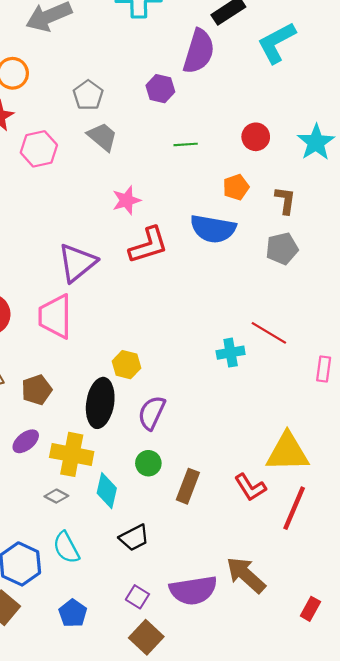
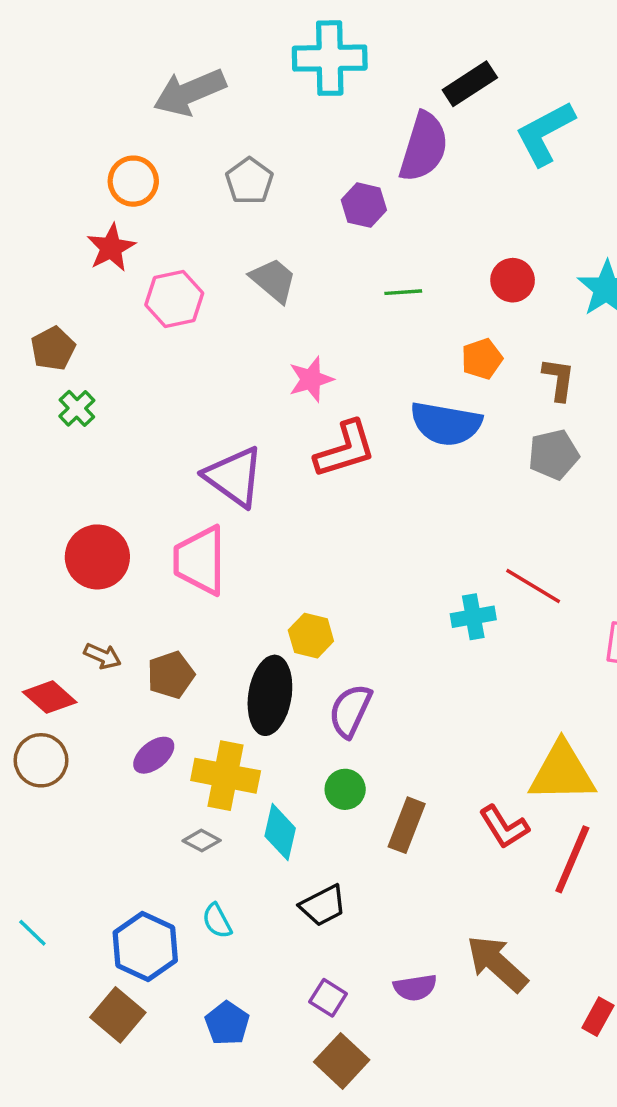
gray pentagon: (88, 95) -> (249, 181), moved
purple triangle: (77, 263) -> (234, 477), turned -45
cyan semicircle: (66, 548) -> (217, 921), size x0.7
purple semicircle: (193, 590) -> (415, 988), size x0.6

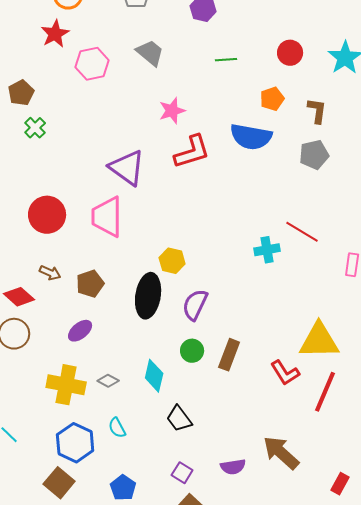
yellow cross: (226, 776) -> (66, 385), moved
brown rectangle: (407, 825) -> (229, 355), moved
black trapezoid: (323, 906) -> (179, 419), turned 80

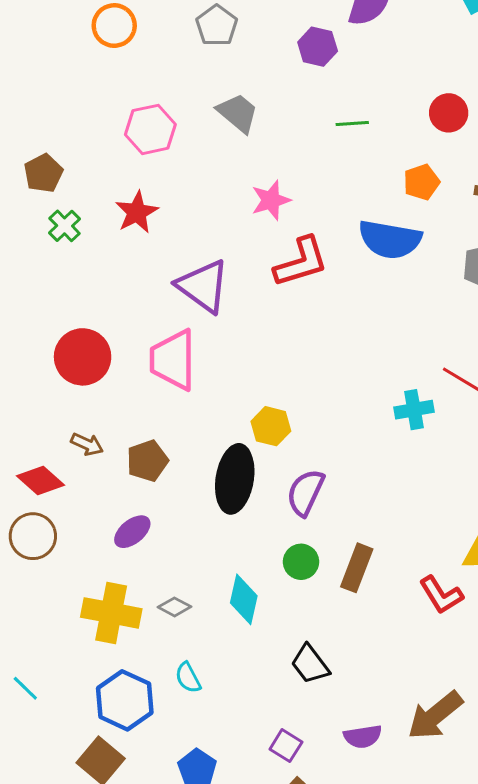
red star: (55, 34) -> (137, 212), moved
black trapezoid: (179, 419) -> (310, 664), moved
brown arrow: (281, 453) -> (435, 715), turned -81

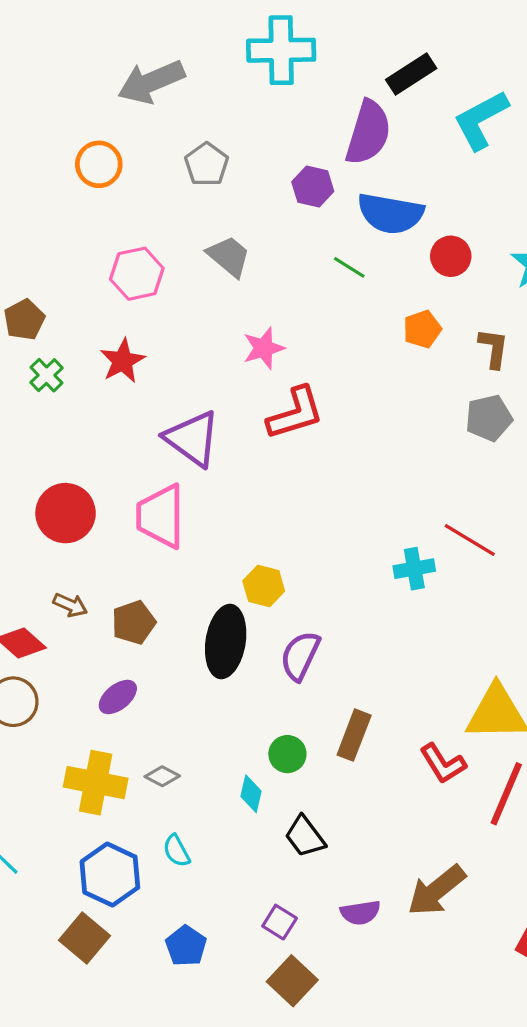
green line: (352, 123) -> (349, 267), turned 36
blue semicircle: (390, 239) -> (390, 213), moved
green circle: (301, 562) -> (287, 754), moved
cyan diamond: (244, 599) -> (251, 794), moved, size x0.7

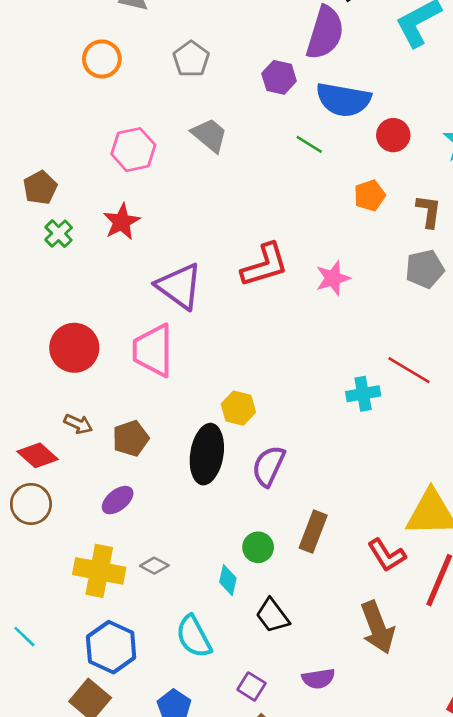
pink star: (264, 348) -> (333, 278), moved
cyan semicircle: (176, 851) -> (194, 637), moved, size x1.6
brown arrow: (436, 890) -> (378, 627), moved, turned -72

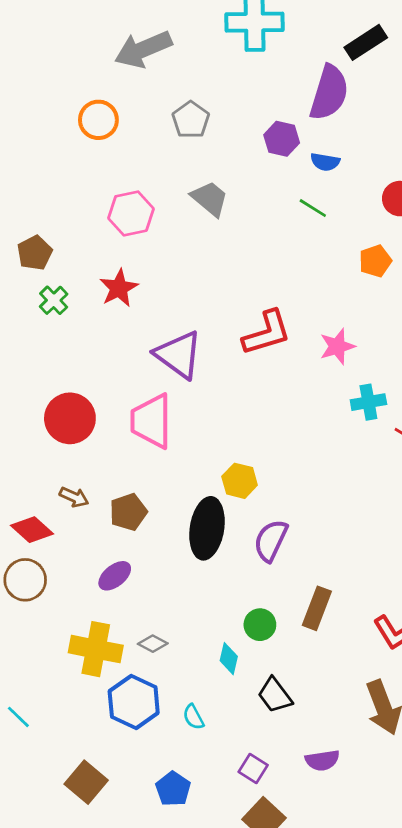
blue semicircle: (343, 100) -> (325, 162), moved, size x0.5
cyan cross: (363, 394) -> (368, 402), moved
cyan semicircle: (194, 637) -> (193, 717), size x0.6
blue hexagon: (111, 647) -> (134, 702), moved

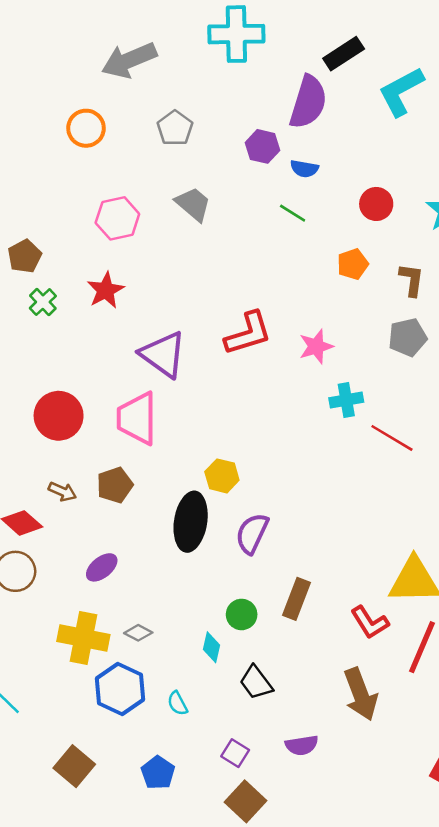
brown pentagon: (128, 512) -> (115, 485), moved

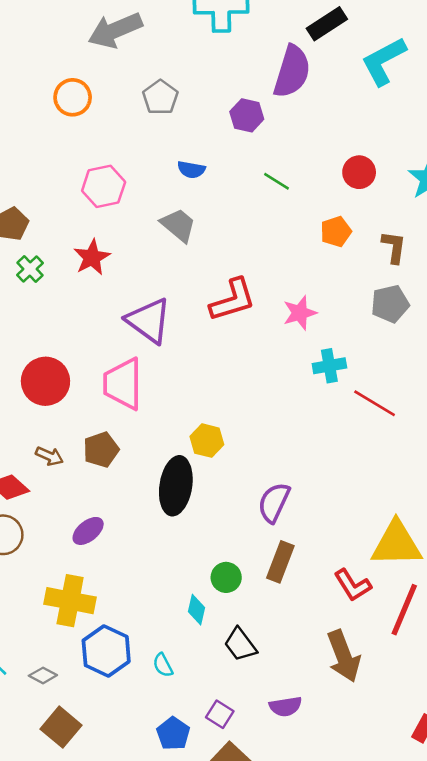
blue semicircle: (304, 169) -> (191, 170), moved
gray trapezoid: (193, 204) -> (178, 225), moved
purple semicircle: (252, 533) -> (274, 503), moved
gray diamond: (138, 633) -> (43, 675), moved
blue pentagon: (158, 773) -> (173, 734), moved

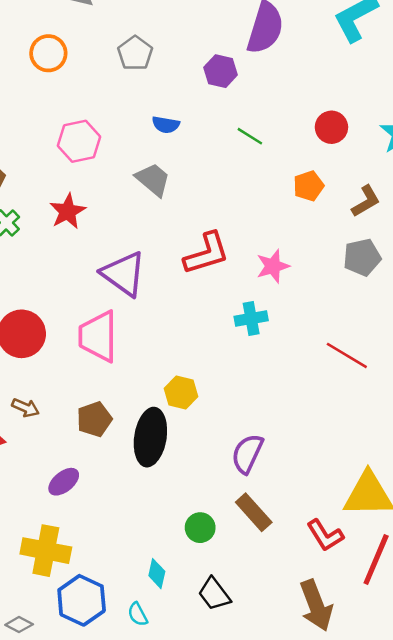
brown L-shape: (394, 247) -> (366, 201), turned 52
cyan cross: (329, 366) -> (251, 318), moved
brown pentagon: (101, 450) -> (94, 419), moved
brown rectangle: (280, 562) -> (254, 512), turned -63
cyan diamond: (196, 610) -> (157, 574), moved

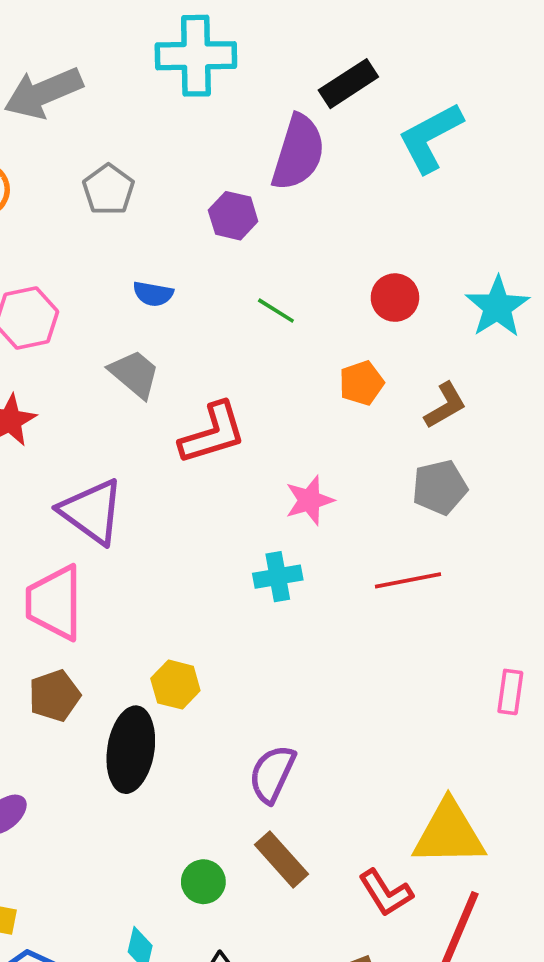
red L-shape: (207, 253) -> (213, 433), moved
red line: (347, 355) -> (408, 580), moved, turned -42
brown pentagon: (94, 419) -> (55, 696), moved

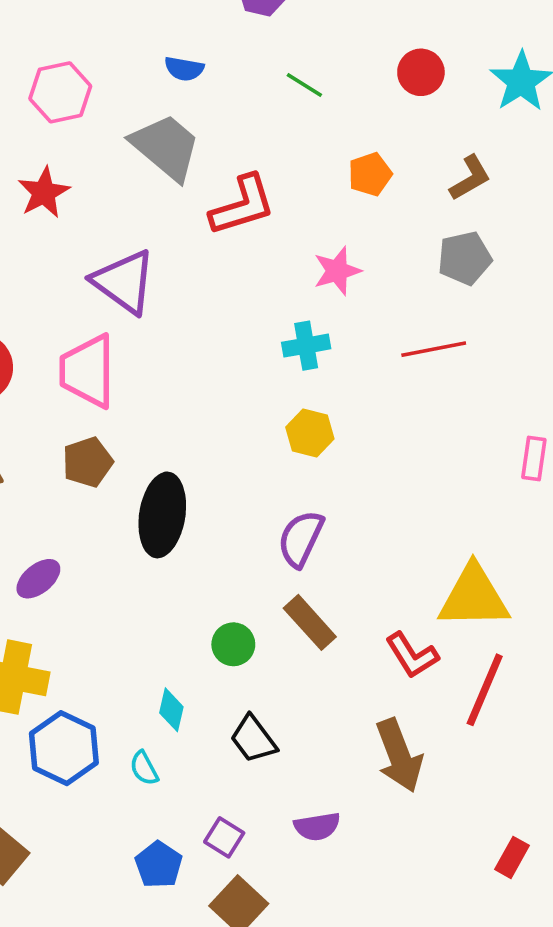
gray trapezoid: (135, 374) -> (166, 147), size x1.4
orange pentagon: (361, 383) -> (370, 174), moved
yellow hexagon: (175, 685) -> (310, 433), moved

